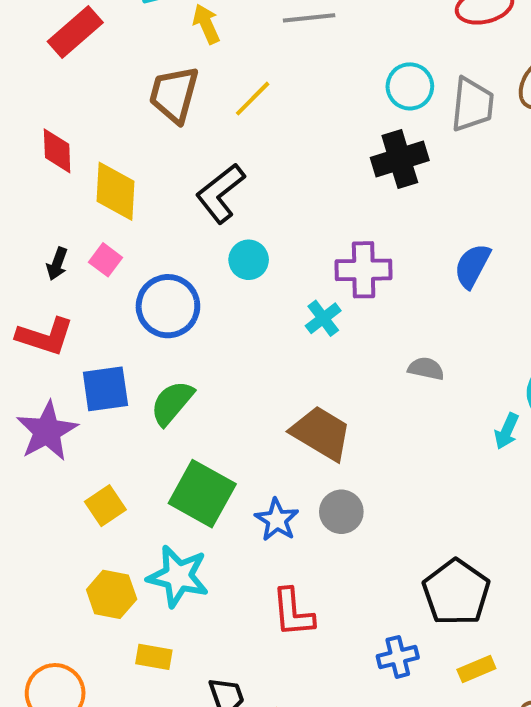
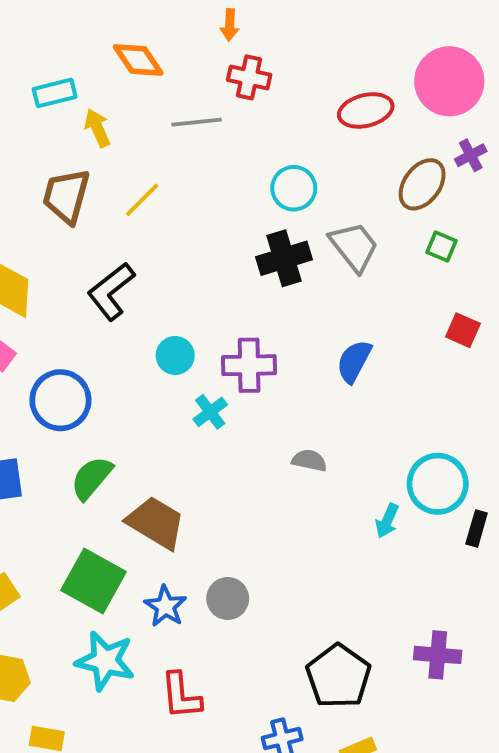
gray trapezoid: (472, 105) -> (354, 247), moved, turned -44
cyan circle: (249, 260) -> (175, 355), moved
green semicircle: (172, 403) -> (92, 478), moved
brown trapezoid: (321, 433) -> (156, 523), moved
cyan star: (178, 576) -> (105, 661), moved

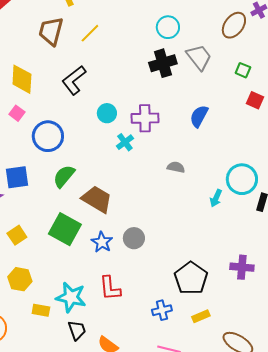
green square: (442, 247) -> (243, 70), moved
cyan star: (105, 661) -> (71, 297), moved

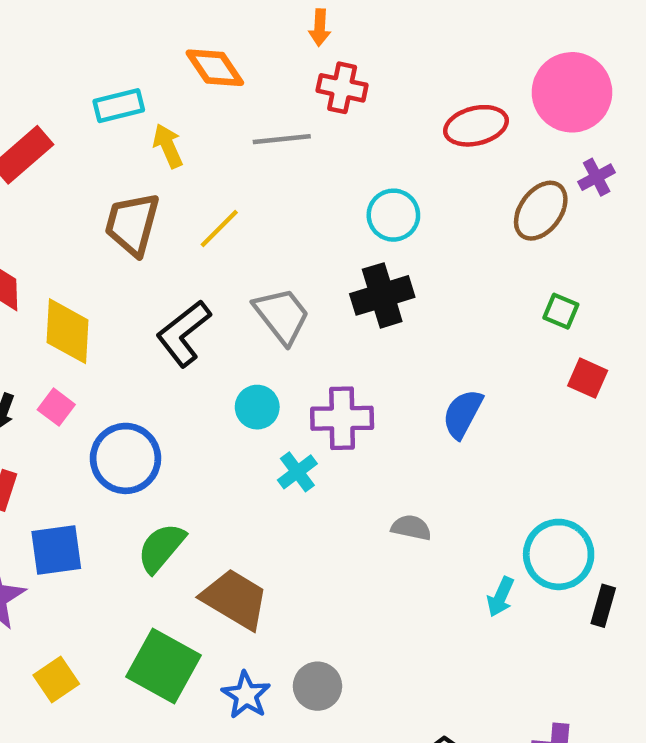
gray trapezoid: (199, 57) -> (282, 316), moved

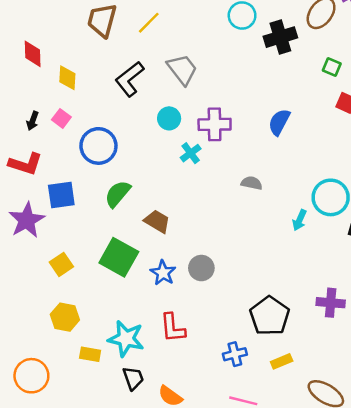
black cross: (382, 295) -> (280, 37), moved
yellow diamond: (67, 331) -> (67, 78), size x0.7
brown trapezoid: (235, 599) -> (157, 221), size x0.7

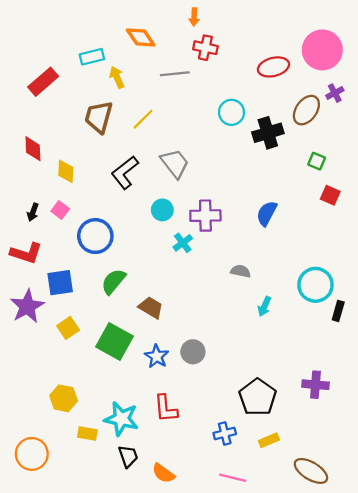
cyan arrow: (300, 220) -> (264, 306), moved
yellow square: (61, 264) -> (68, 328), moved

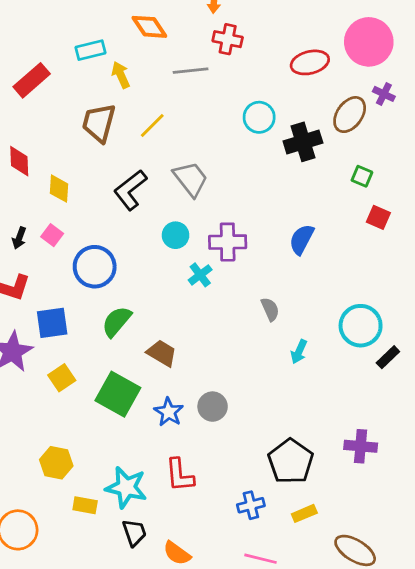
purple cross: (335, 93) -> (384, 94), turned -36
gray semicircle: (241, 271) -> (270, 309), turned 54
black rectangle: (338, 311) -> (388, 357), turned 30

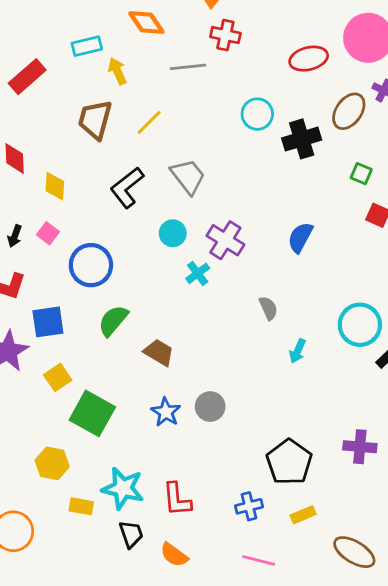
purple cross: (228, 242) -> (225, 240), turned 33
green square: (118, 394) -> (92, 413), moved
red L-shape: (180, 475) -> (177, 499), moved

